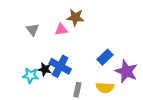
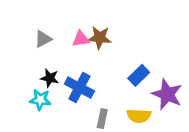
brown star: (75, 17) -> (100, 38), moved
gray triangle: (33, 30) -> (43, 39), turned 40
black star: (45, 69) -> (50, 78), moved

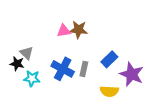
gray triangle: (43, 39) -> (27, 53), moved, turned -48
black star: (50, 78) -> (17, 64), moved
gray rectangle: (102, 119) -> (84, 69), moved

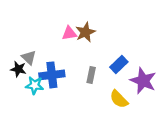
brown star: (79, 30) -> (85, 32), turned -30
blue cross: (63, 69) -> (52, 75), moved, turned -35
yellow semicircle: (109, 91) -> (119, 99), turned 42

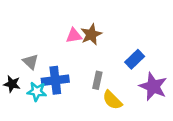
blue rectangle: (119, 65) -> (135, 59), moved
black star: (18, 69) -> (12, 84), moved
yellow semicircle: (119, 99) -> (112, 100), moved

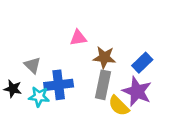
brown star: (91, 34) -> (104, 57), moved, turned 30
gray rectangle: (97, 80) -> (103, 85), size x1.5
purple star: (153, 86) -> (137, 91), moved

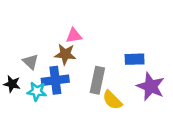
brown star: (104, 57) -> (65, 54), moved
blue rectangle: (142, 63) -> (135, 59), turned 42
purple star: (137, 91) -> (151, 86), moved

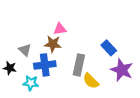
blue rectangle: (135, 59) -> (109, 48), turned 49
cyan star: (37, 91) -> (31, 83), moved

